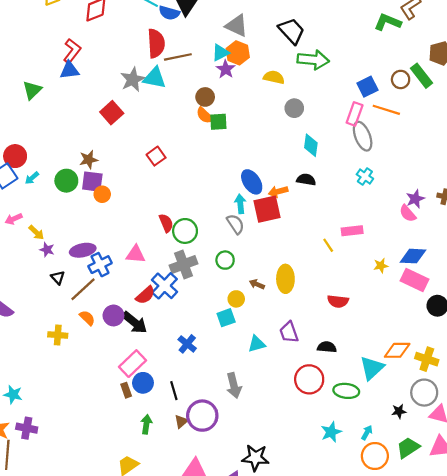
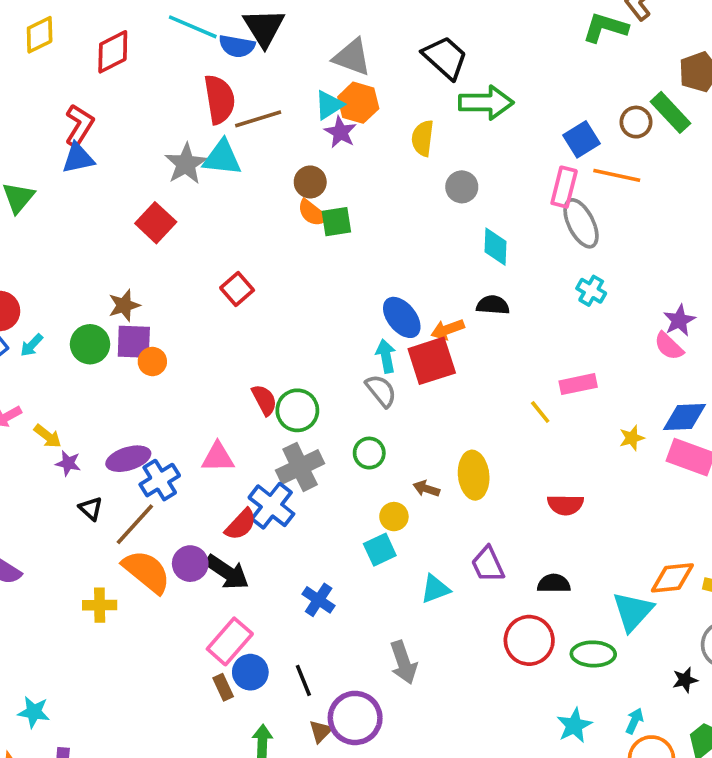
yellow semicircle: (274, 77) -> (423, 138), turned -90
orange semicircle: (87, 318) -> (147, 572), size x1.8

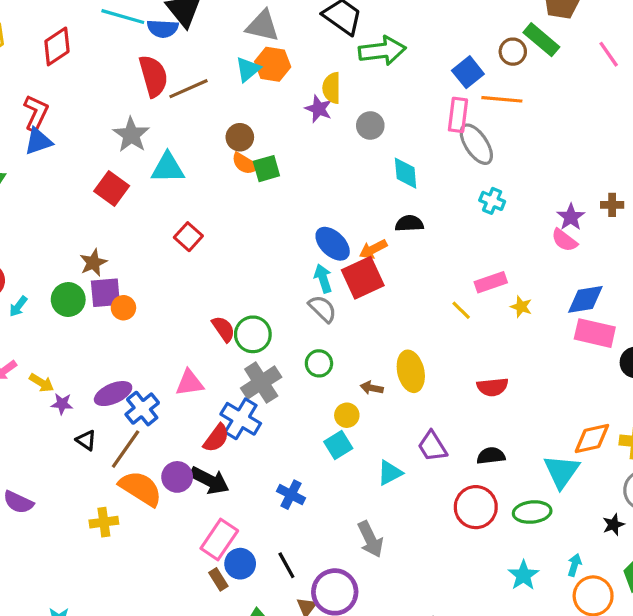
purple star: (340, 132) -> (319, 109), moved
cyan triangle: (222, 158) -> (168, 168), moved
yellow star: (632, 438) -> (521, 307), moved, turned -30

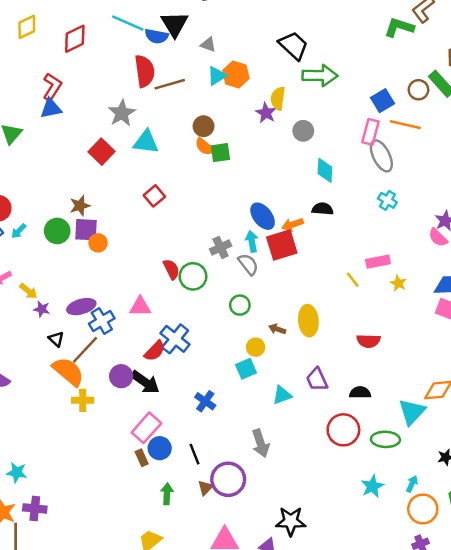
gray triangle: (263, 26) -> (208, 44), moved, size x0.6
gray cross: (261, 383) -> (221, 247), moved, size x0.7
orange semicircle: (141, 488) -> (68, 371), moved
yellow cross: (104, 522) -> (83, 400), moved

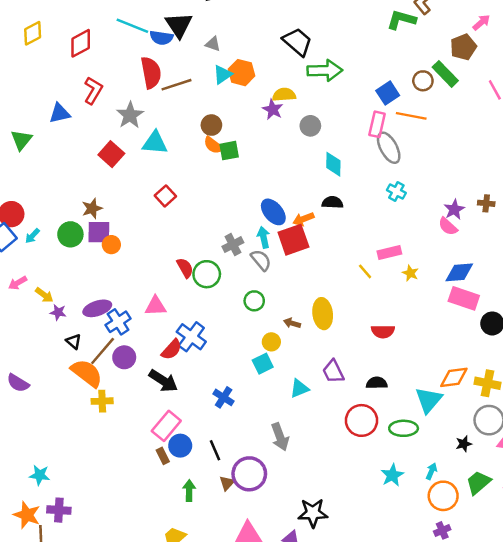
red L-shape: (52, 87) -> (93, 90), moved
yellow semicircle: (278, 98) -> (284, 95), turned 80
purple circle: (121, 376) -> (124, 357), moved

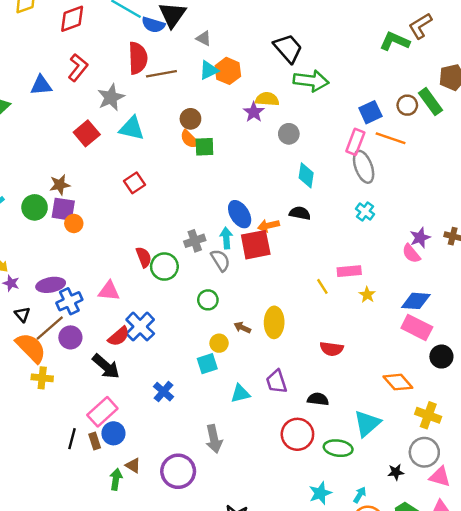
orange diamond: (454, 377) -> (398, 382), moved, turned 48
black line: (215, 450) -> (72, 439), moved, turned 30
brown triangle: (227, 483) -> (133, 465), moved, turned -49

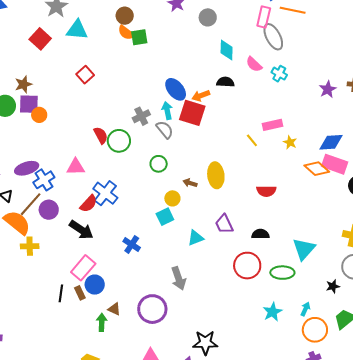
red square: (256, 245) -> (192, 113), turned 36
pink semicircle: (411, 254) -> (254, 64), moved
orange diamond: (398, 382) -> (317, 169), moved

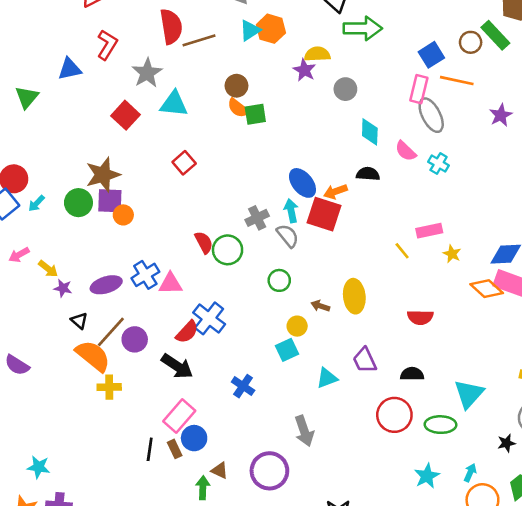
brown star: (23, 84) -> (103, 175), size x1.5
purple star: (328, 89) -> (501, 115), moved
blue cross: (44, 180) -> (145, 275), moved

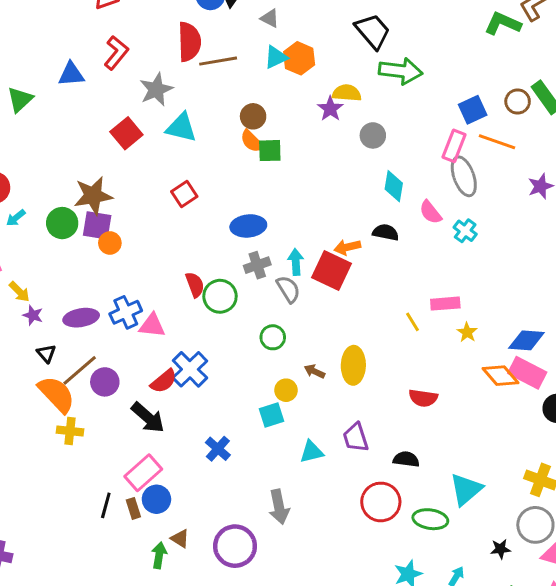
blue ellipse: (302, 183) -> (248, 226), moved, turned -64

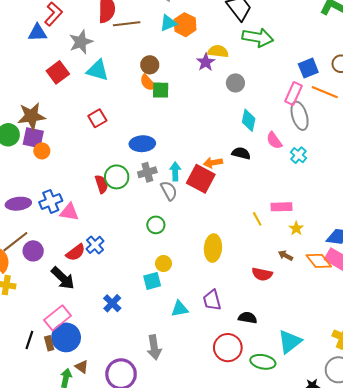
blue triangle: (71, 74) -> (37, 33), moved
green circle: (220, 296) -> (117, 177), moved
blue cross: (190, 369) -> (95, 245), size x0.7
brown arrow: (315, 371) -> (285, 256), moved
blue circle: (156, 499) -> (66, 337), size x1.4

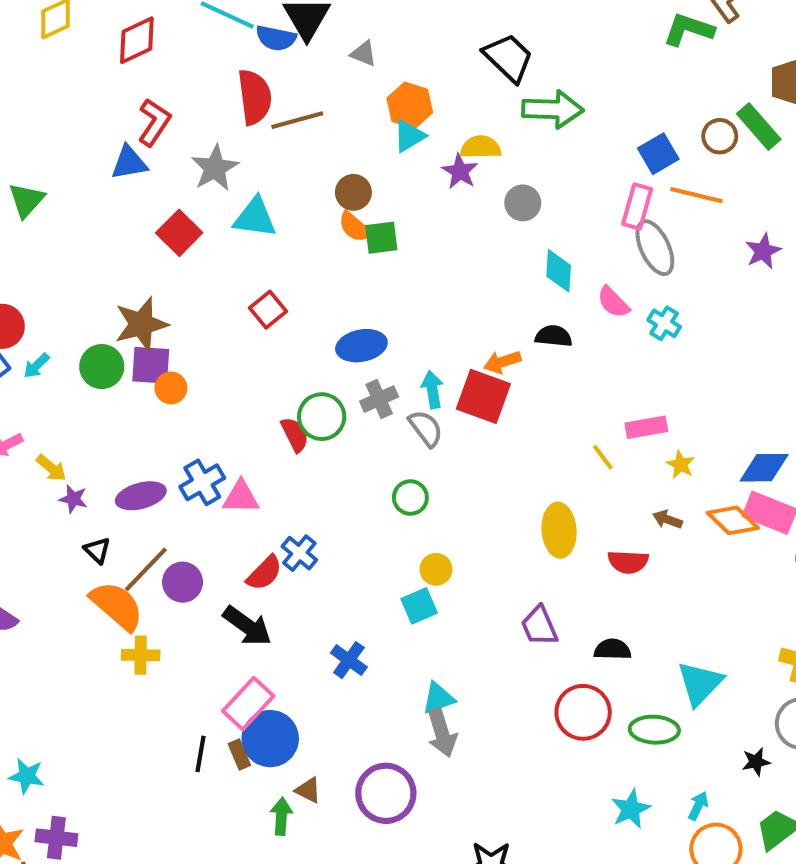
cyan triangle: (168, 23) -> (409, 136), moved
yellow ellipse: (213, 248) -> (559, 530), moved
cyan triangle: (180, 309) -> (438, 698), moved

